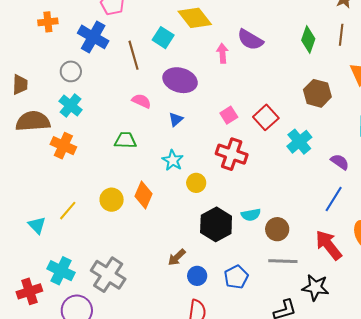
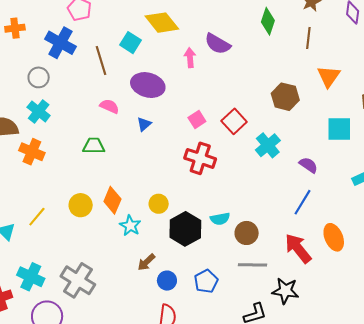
green diamond: (308, 39) -> (268, 21), moved
cyan star: (173, 160) -> (130, 226), moved
yellow circle: (196, 183) -> (159, 204), moved

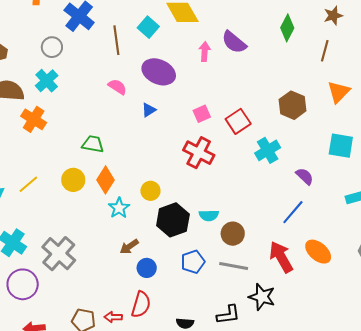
green trapezoid: (94, 146) -> (93, 144), moved
orange ellipse: (334, 237) -> (318, 252), turned -36
blue pentagon: (206, 281) -> (193, 262), moved

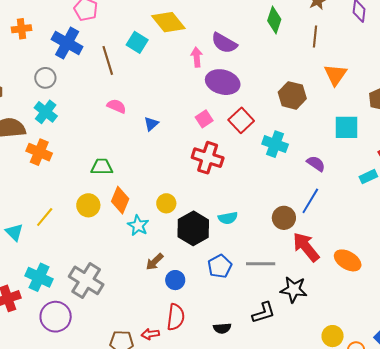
purple ellipse: (159, 72) -> (223, 82), moved
cyan cross: (268, 150) -> (275, 144), turned -30
brown circle: (233, 234) -> (284, 218), moved
orange ellipse: (318, 252) -> (348, 260), moved

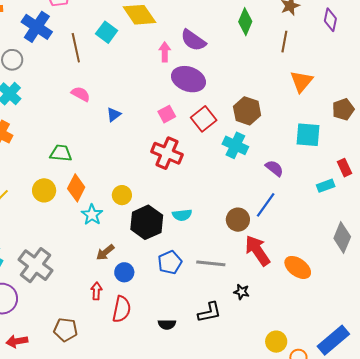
brown hexagon: (292, 95) -> (247, 111), moved
black star: (294, 289) -> (242, 292), size x0.6
red arrow: (150, 334) -> (96, 291), moved, turned 96

